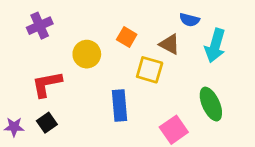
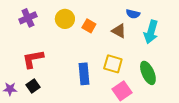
yellow circle: (87, 54) -> (65, 19), moved
yellow square: (150, 70) -> (113, 64), moved

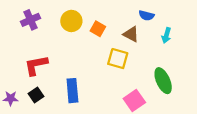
cyan arrow: (151, 32) -> (166, 35), size x0.6
yellow square: (113, 64) -> (118, 59), moved
blue rectangle: (84, 74) -> (72, 91), moved

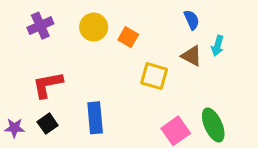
blue semicircle: (146, 15) -> (192, 20), turned -128
brown triangle: (131, 34) -> (192, 56), moved
green ellipse: (163, 81) -> (213, 125), moved

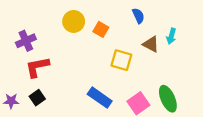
blue semicircle: (192, 20) -> (138, 16), moved
purple cross: (40, 26) -> (26, 41), moved
blue rectangle: (95, 118) -> (100, 98), moved, turned -50

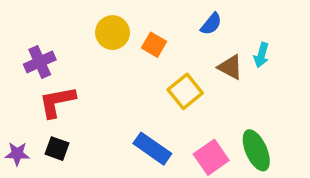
blue semicircle: (138, 16) -> (211, 24), turned 63
yellow square: (121, 60) -> (185, 91), turned 35
black square: (37, 98) -> (57, 149), turned -35

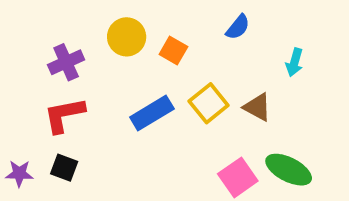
purple cross: (40, 62) -> (66, 62), moved
brown triangle: (230, 67) -> (257, 107), moved
blue rectangle: (152, 149) -> (152, 113), moved, turned -66
green ellipse: (256, 150) -> (289, 170), turned -39

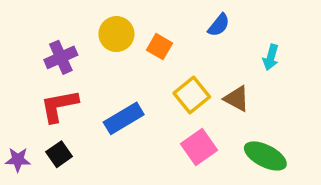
blue rectangle: (152, 113) -> (124, 118), moved
black square: (64, 168) -> (59, 154), turned 35
pink square: (238, 177) -> (199, 147), moved

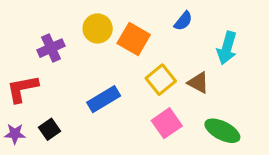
orange square: (160, 47) -> (134, 39), size x1.5
cyan arrow: (271, 57) -> (227, 48), size x1.5
red L-shape: (59, 106) -> (22, 89), moved

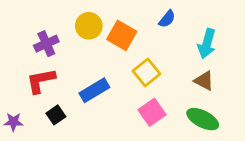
brown triangle: (198, 83) -> (204, 81), moved
red L-shape: (22, 89) -> (41, 81), moved
black square: (49, 129) -> (56, 115), moved

